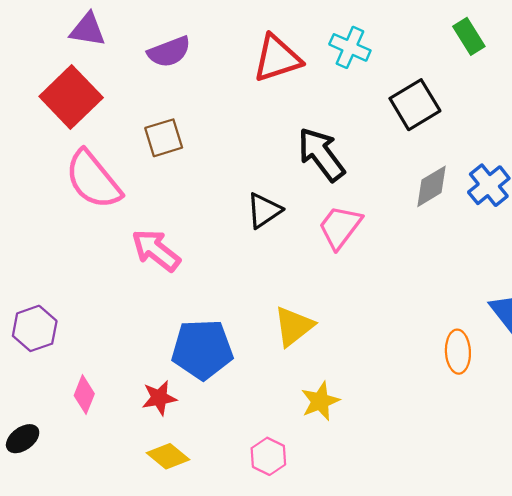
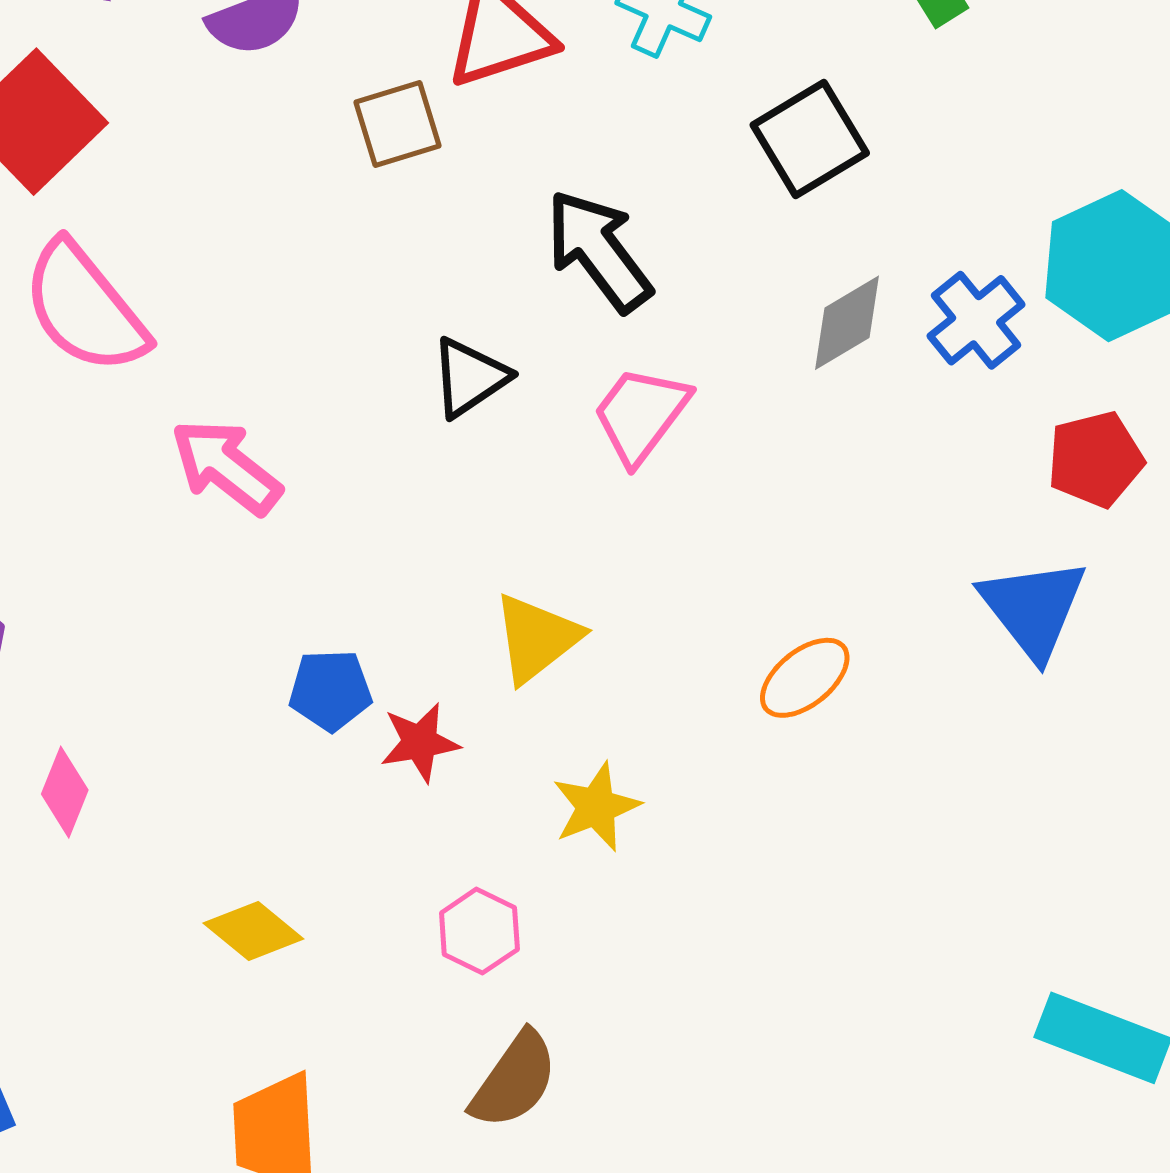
brown square: (164, 138) -> (398, 124), moved
blue pentagon: (202, 349) -> (330, 690), size x0.6
orange ellipse: (458, 352) -> (805, 678), moved, turned 54
red star: (159, 398) -> (420, 742), moved

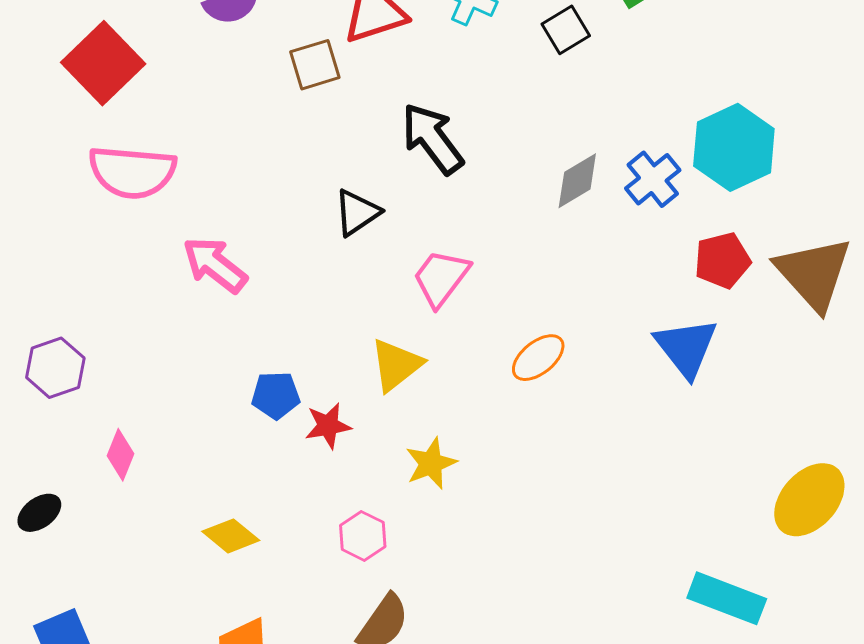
black square: (810, 139) -> (566, 30), moved, size x0.7
pink semicircle: (85, 308) -> (132, 172), turned -46
pink trapezoid: (641, 415) -> (441, 278), moved
orange ellipse: (805, 678) -> (538, 358), moved

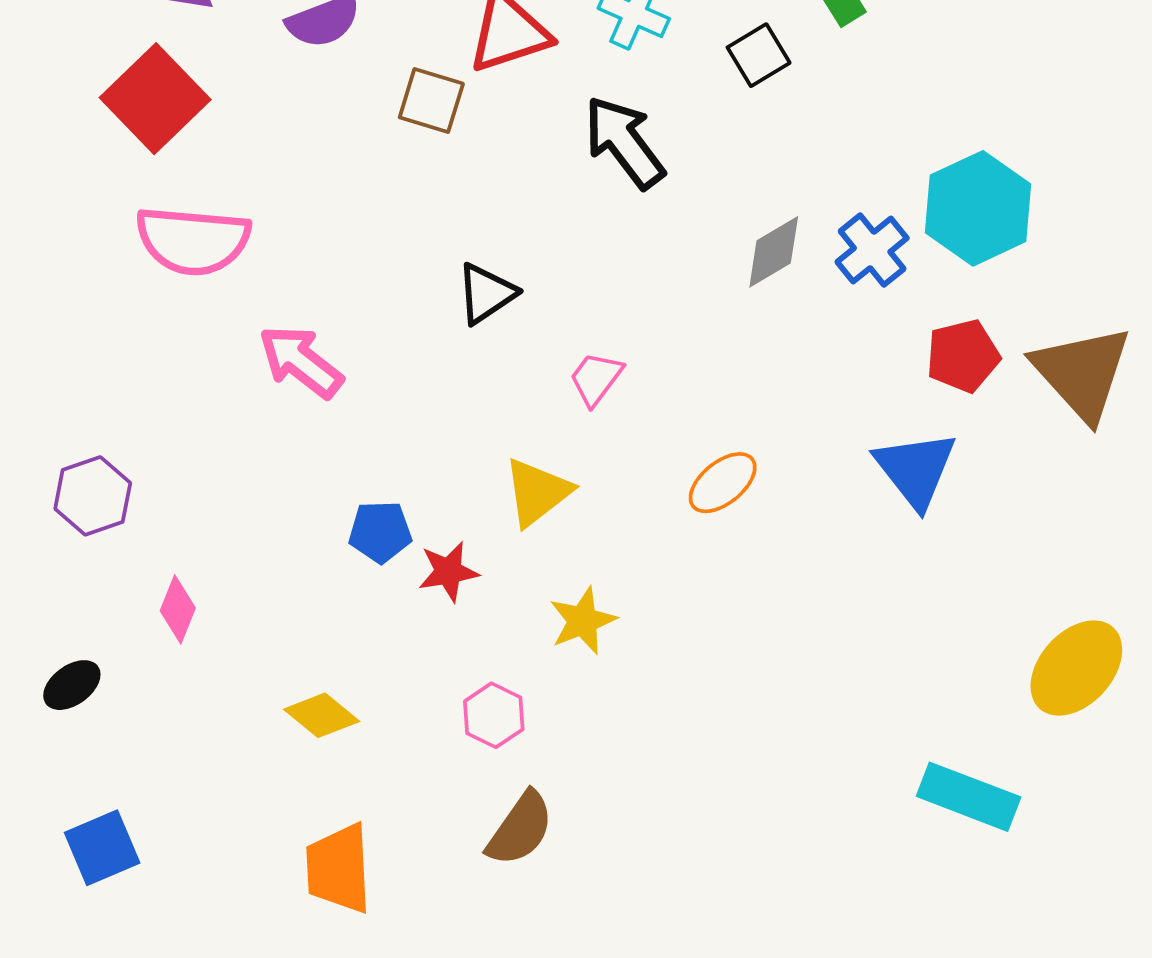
brown square: (315, 65) -> (431, 101), turned 34
black arrow: (432, 139) -> (624, 142), moved
pink trapezoid: (441, 278) -> (596, 379), size x0.7

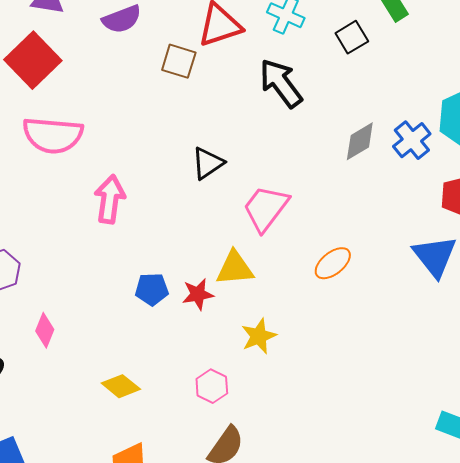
pink arrow: (301, 362) -> (110, 199), turned 60
pink trapezoid: (596, 379) -> (266, 208), size x1.6
yellow triangle: (537, 492) -> (235, 268), turned 33
red star: (448, 572) -> (198, 294), moved

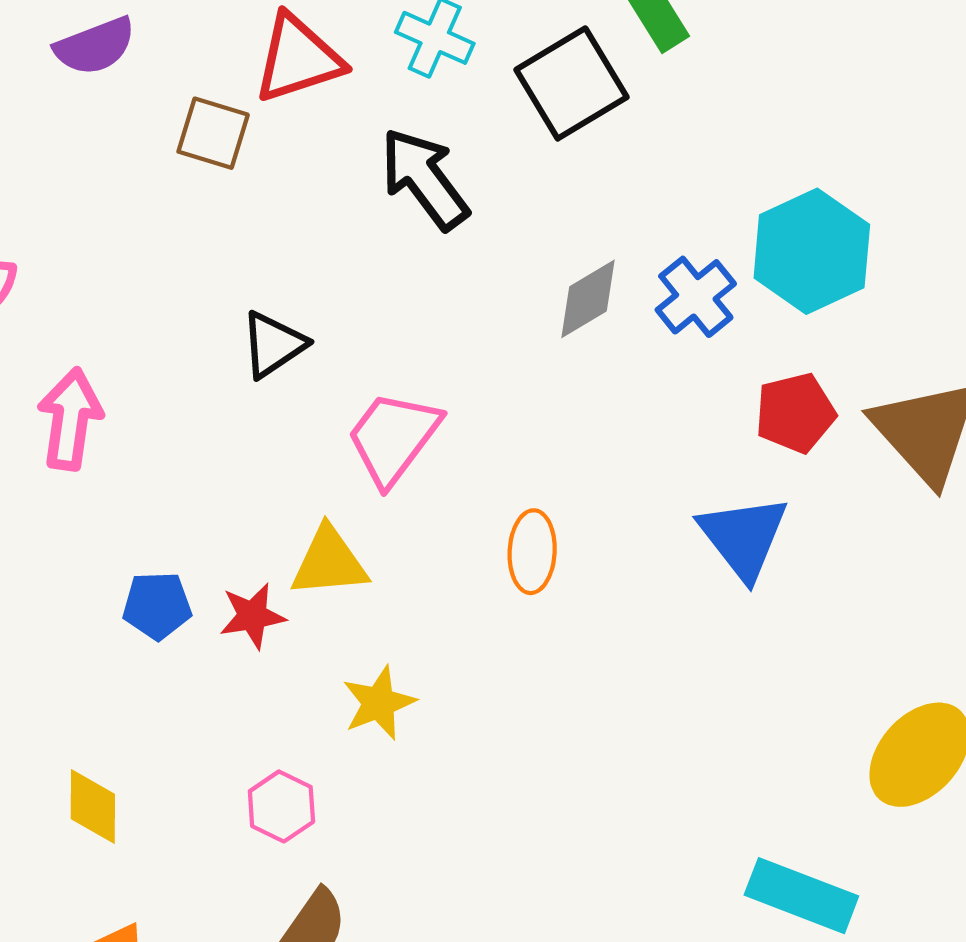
black square: (352, 37) -> (571, 83), size x1.6
orange ellipse: (333, 263) -> (532, 552), turned -48
yellow diamond: (121, 386) -> (93, 806), turned 51

